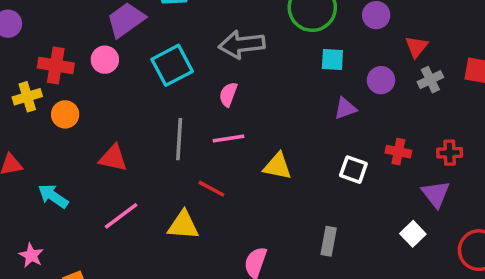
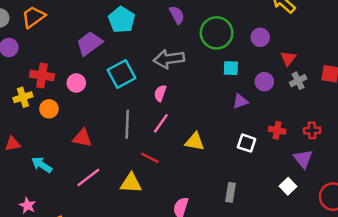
pink circle: (105, 60) -> (76, 83), moved
pink line: (229, 138) -> (161, 123), turned -45

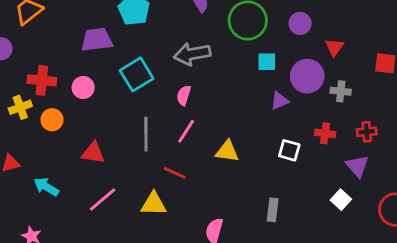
purple trapezoid: (89, 44) -> (97, 40), turned 32
gray cross: (298, 81) -> (341, 91), moved, turned 35
purple circle: (264, 82) -> (307, 76), size x1.5

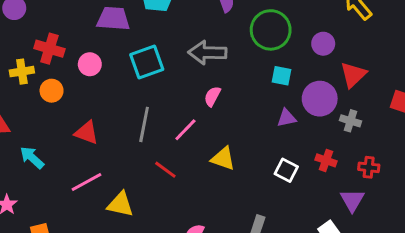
red triangle: (334, 47) -> (353, 75), size x1.4
pink semicircle: (184, 95) -> (212, 96), moved
yellow triangle: (154, 204) -> (120, 204), moved

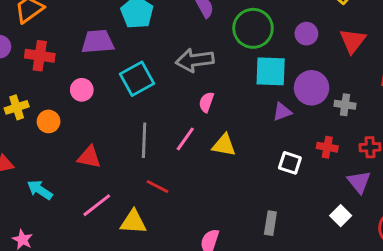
red cross: (49, 49) -> (40, 56), moved
red triangle: (353, 75) -> (353, 41), moved
cyan square: (281, 76) -> (271, 71), size x1.6
yellow triangle: (223, 159) -> (224, 145), moved
red line: (165, 170) -> (157, 186), moved

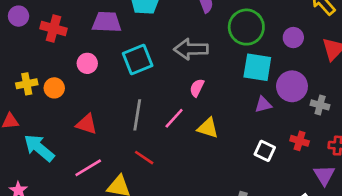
yellow cross: (17, 107) -> (27, 84), moved
cyan arrow: (40, 190) -> (39, 148), size x1.4

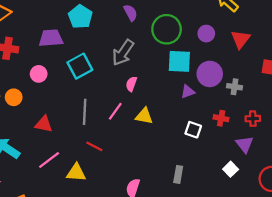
gray arrow: (191, 49) -> (123, 53), turned -48

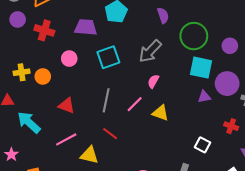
white square: (193, 130) -> (202, 145), moved

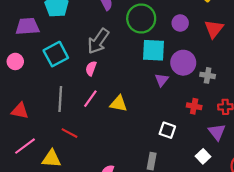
pink semicircle: (153, 81) -> (91, 68), moved
purple triangle: (204, 97) -> (162, 80), turned -32

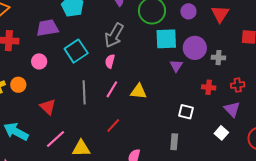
red triangle: (20, 111) -> (48, 107), turned 36
red line: (69, 133) -> (113, 125), moved, turned -70

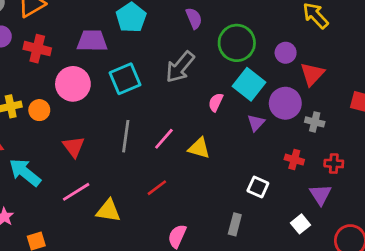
red triangle: (220, 14) -> (312, 74), moved
cyan square: (166, 39) -> (249, 84), turned 30
pink circle: (39, 61) -> (73, 84), size x1.6
pink semicircle: (110, 61) -> (216, 102), moved

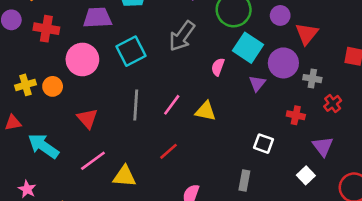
red cross: (334, 164) -> (333, 103), moved, turned -36

